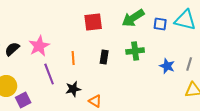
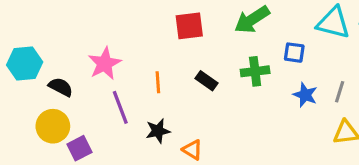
blue square: (160, 24) -> (294, 53), moved
black semicircle: (12, 49) -> (61, 87), moved, turned 70
black rectangle: (104, 57) -> (206, 81), turned -64

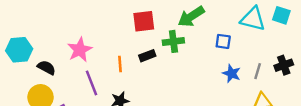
green cross: (255, 71) -> (173, 41), moved
black rectangle: (206, 81) -> (147, 56), moved, turned -56

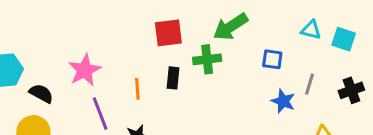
cyan square: (281, 15) -> (344, 39), moved
cyan triangle: (253, 19) -> (311, 30), size x0.6
black rectangle: (147, 56) -> (173, 78), turned -63
gray line: (258, 71) -> (310, 84), moved

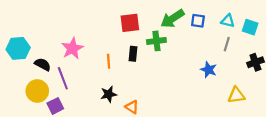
blue square: (272, 59) -> (198, 21), moved
gray line: (310, 84) -> (227, 44), moved
purple line: (100, 114) -> (63, 78), moved

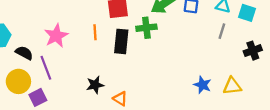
black rectangle: (133, 54) -> (121, 41), size x1.5
orange line: (109, 61) -> (95, 32), moved
blue star: (209, 70) -> (202, 85), moved

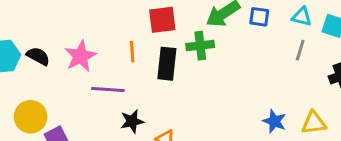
black semicircle: (24, 53) -> (38, 56), moved
purple line: (46, 68) -> (108, 89), moved, turned -65

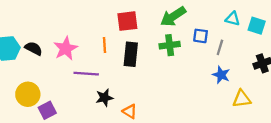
blue square: (259, 17) -> (201, 36), moved
green cross: (200, 46) -> (170, 45), moved
gray line: (300, 50) -> (220, 47), moved
blue star: (274, 121) -> (221, 75), moved

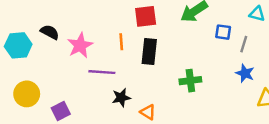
green cross: (170, 45) -> (190, 81), moved
black semicircle: (34, 48) -> (50, 32), moved
yellow circle: (28, 94) -> (27, 94), moved

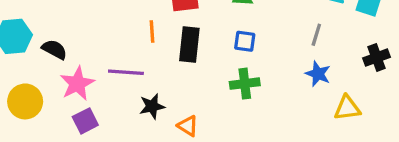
black semicircle: (50, 32) -> (54, 49), moved
blue square: (223, 32) -> (245, 41), moved
pink star: (80, 45) -> (77, 84), moved
purple square: (61, 111) -> (85, 121), moved

